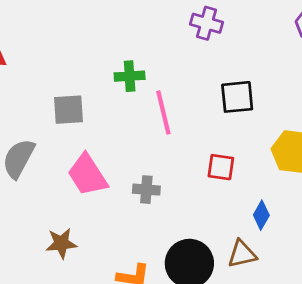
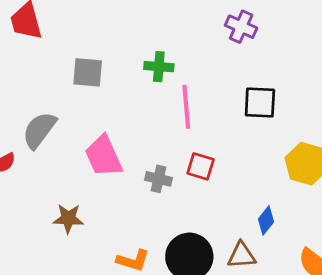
gray square: (69, 110) -> (88, 72), moved
red square: (221, 167) -> (201, 166), moved

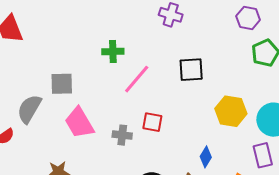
gray square: (88, 72) -> (62, 84), moved
pink line: (186, 107) -> (137, 79), turned 52

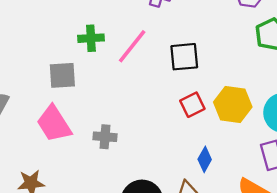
pink line: (137, 79) -> (132, 46), moved
gray square: (62, 84) -> (62, 75), moved
red square: (152, 122) -> (192, 105), moved, turned -35

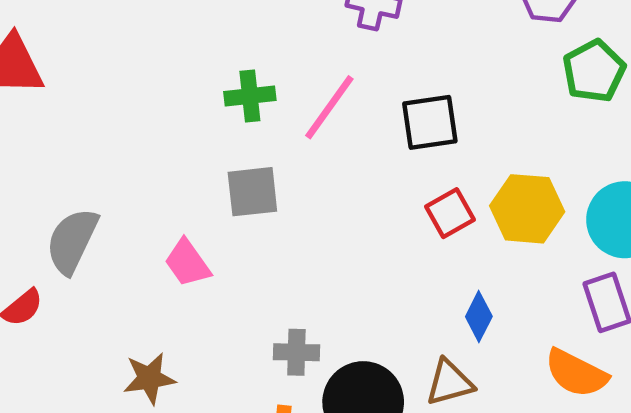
gray square: (62, 75) -> (252, 192), moved
pink trapezoid: (54, 124) -> (187, 263), size x0.7
gray cross: (105, 137) -> (296, 352), moved

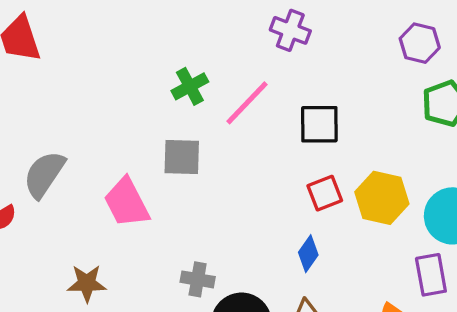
green cross: (250, 96) -> (190, 86), turned -30
pink trapezoid: (187, 263) -> (127, 203), size x1.4
blue diamond: (479, 316) -> (308, 254), moved

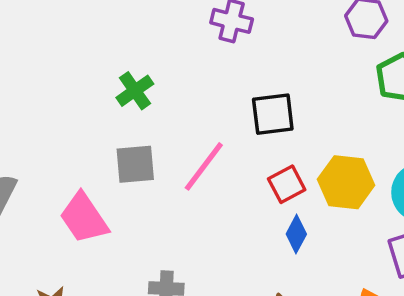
pink line: (247, 103) -> (204, 166), moved
blue diamond: (308, 254) -> (296, 234), moved

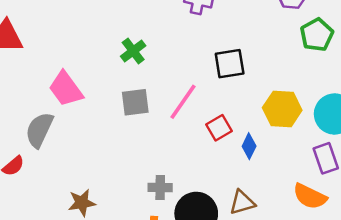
red square: (287, 184) -> (219, 128), moved
pink trapezoid: (84, 218) -> (66, 89), moved

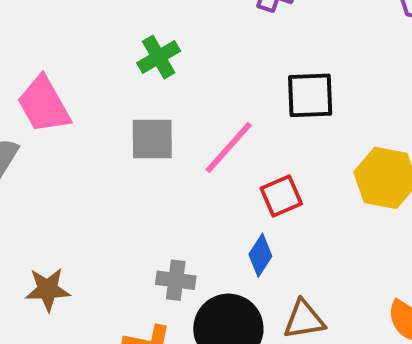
blue diamond: (249, 146) -> (260, 255), moved

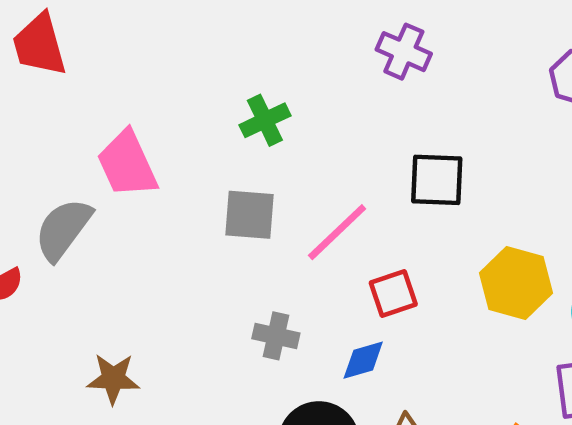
blue diamond: (260, 255) -> (363, 360), turned 36
gray cross: (176, 280) -> (276, 336), moved

